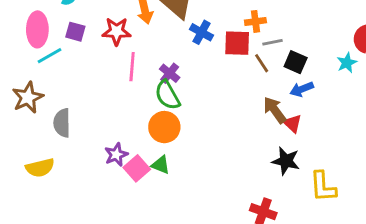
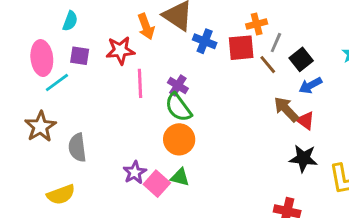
gray line: (273, 42) -> (276, 43), turned -48
black square: (296, 62) -> (301, 59), turned 35

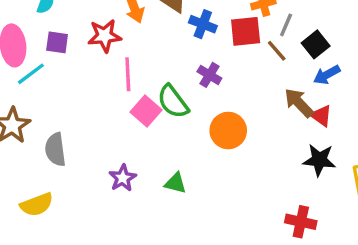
purple cross: (178, 86) -> (209, 75), moved
orange circle: (179, 139) -> (228, 131), moved
pink square: (157, 184) -> (146, 111), moved

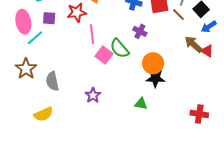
black star: (319, 160) -> (156, 78), moved
green triangle: (175, 183) -> (141, 104), moved

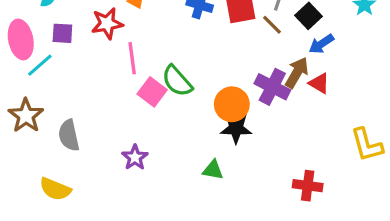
purple cross: (140, 31) -> (272, 87), moved, size x1.5
brown arrow: (193, 44) -> (297, 73), turned 78
yellow semicircle: (43, 114) -> (55, 189), turned 48

